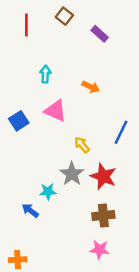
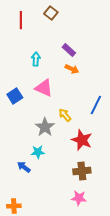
purple rectangle: (100, 34) -> (69, 50), moved
gray star: (72, 174) -> (45, 127), moved

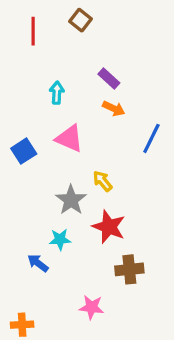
blue line: (96, 105) -> (151, 138), moved
red star: (82, 140) -> (109, 227), moved
pink star: (79, 198) -> (92, 307), moved

